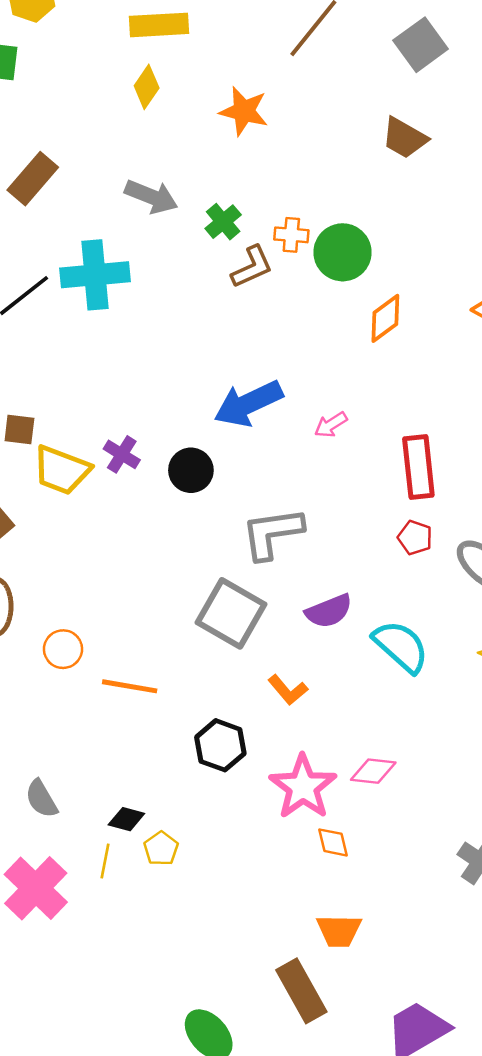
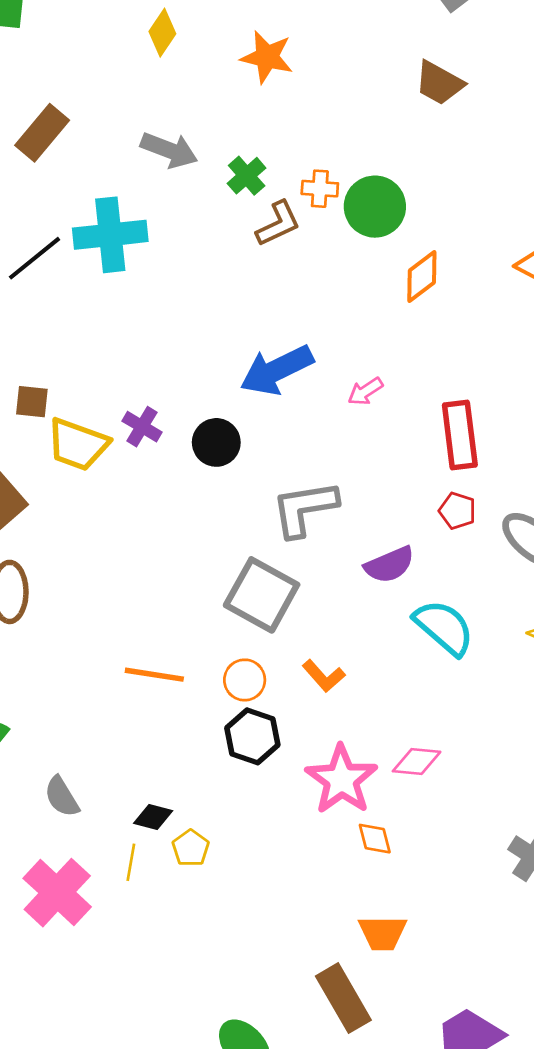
purple semicircle: (329, 611) -> (389, 565), moved
orange circle: (63, 649) -> (245, 680), moved

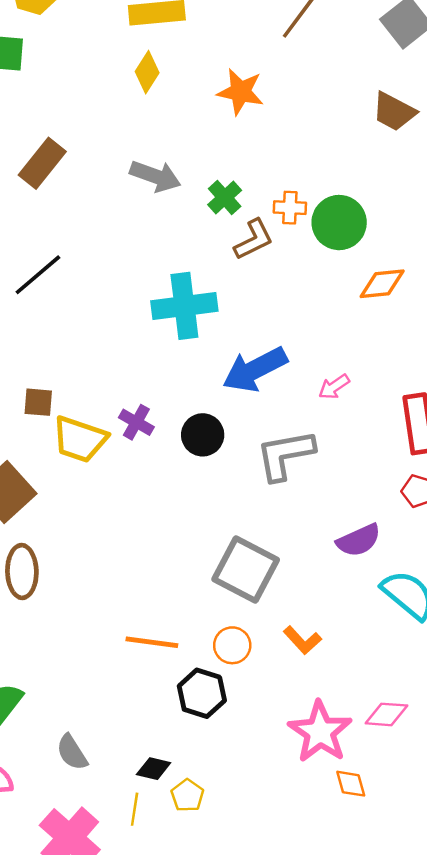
cyan cross: (110, 235) -> (184, 306), moved
orange diamond: (422, 277) -> (382, 284), turned 33
gray L-shape: (304, 508) -> (285, 455), moved
black hexagon: (252, 736) -> (202, 693), moved

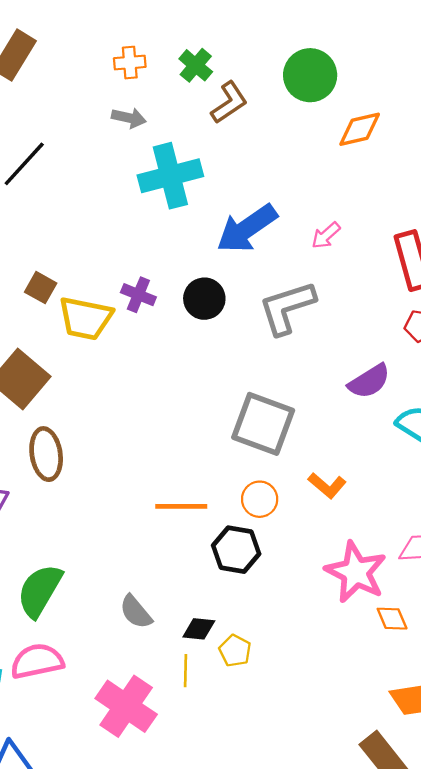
gray arrow: (155, 176) -> (129, 118), moved, size x0.7
orange cross: (290, 208) -> (130, 63), moved
brown square: (38, 402) -> (41, 288), turned 32
gray semicircle: (72, 752) -> (136, 612), moved

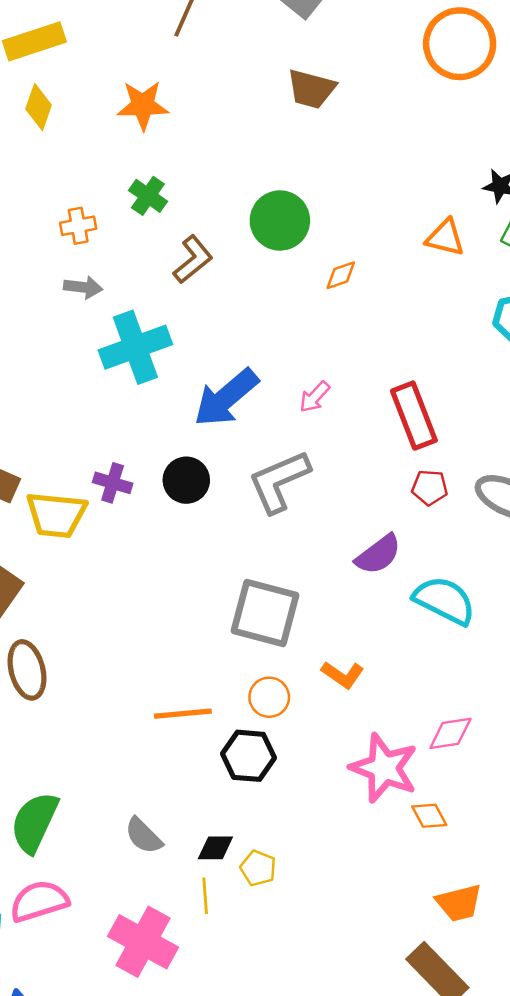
green cross: (196, 65) -> (148, 196), moved
orange diamond: (360, 129) -> (341, 275), size x0.7

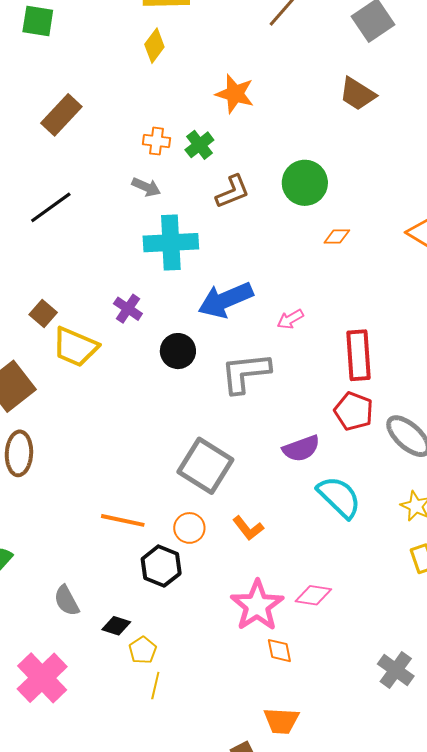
orange star: (143, 105) -> (235, 94), moved
green cross: (148, 196) -> (199, 145), moved
purple cross: (113, 483) -> (128, 309), moved
red pentagon: (430, 487) -> (354, 411), size x1.4
yellow line: (205, 896) -> (155, 686), moved

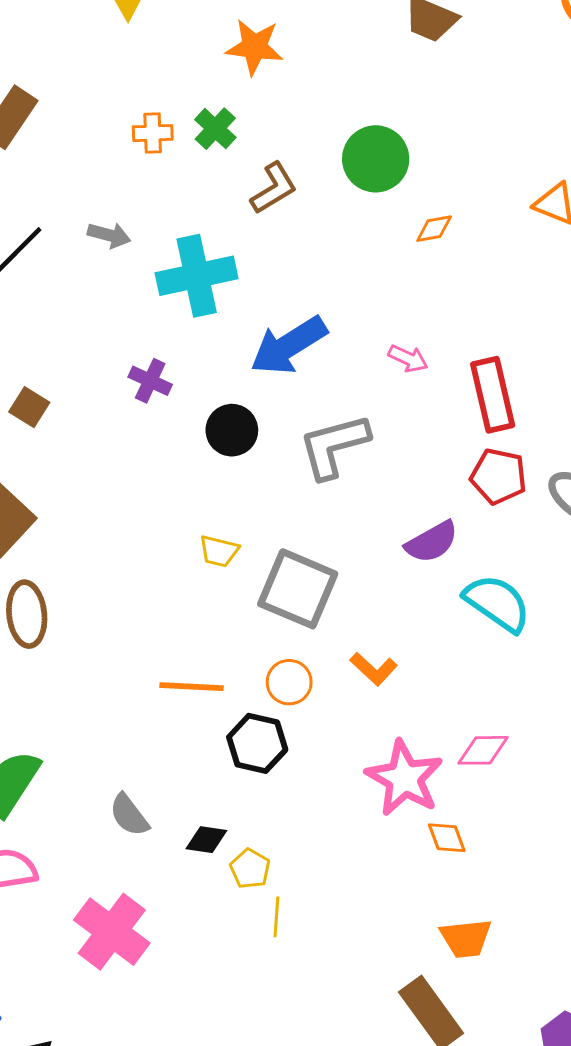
gray arrow: (146, 187) -> (109, 235), moved
pink arrow: (290, 319) -> (408, 358), moved, turned -116
yellow trapezoid: (75, 347) -> (219, 551), moved, size x0.6

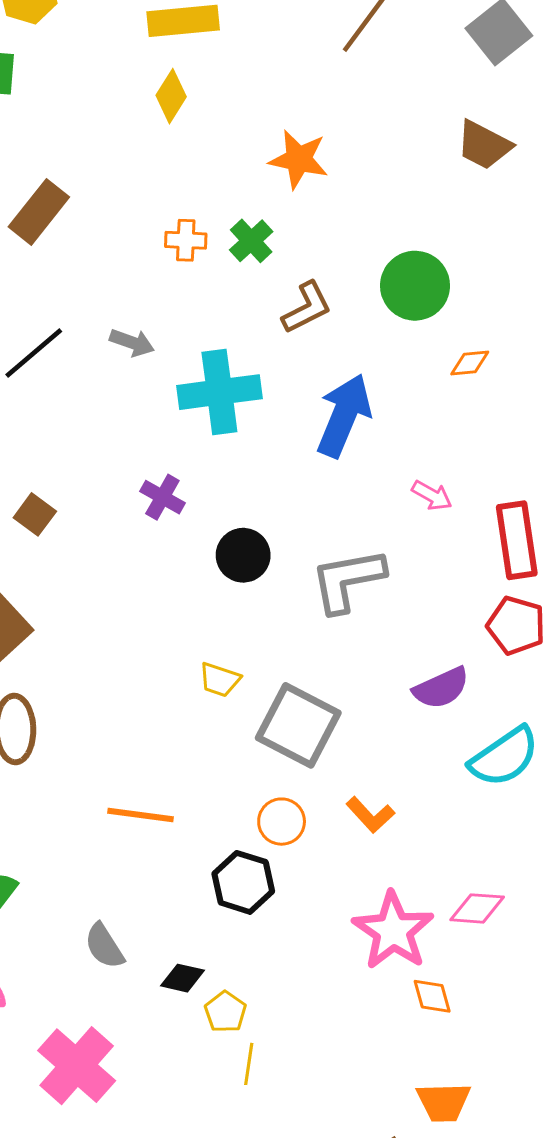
blue arrow: (289, 346) -> (344, 416), moved, turned 140
cyan semicircle: (497, 603) -> (504, 757), turned 106
orange line: (192, 687) -> (140, 815), moved

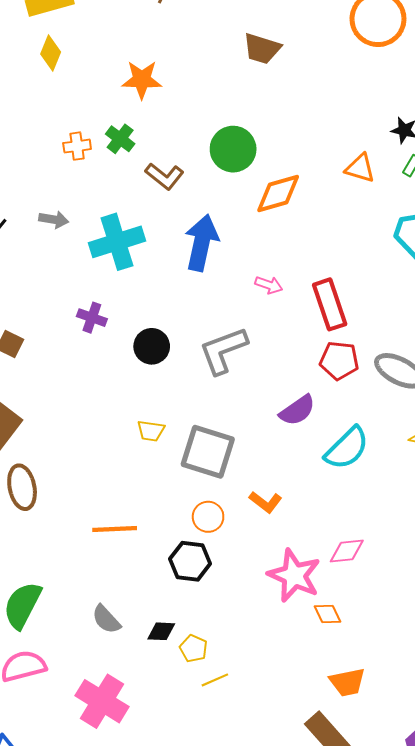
brown L-shape: (307, 308) -> (164, 176), turned 75
orange diamond: (470, 363) -> (278, 193), size x1.8
yellow line: (249, 1064) -> (215, 680), turned 68

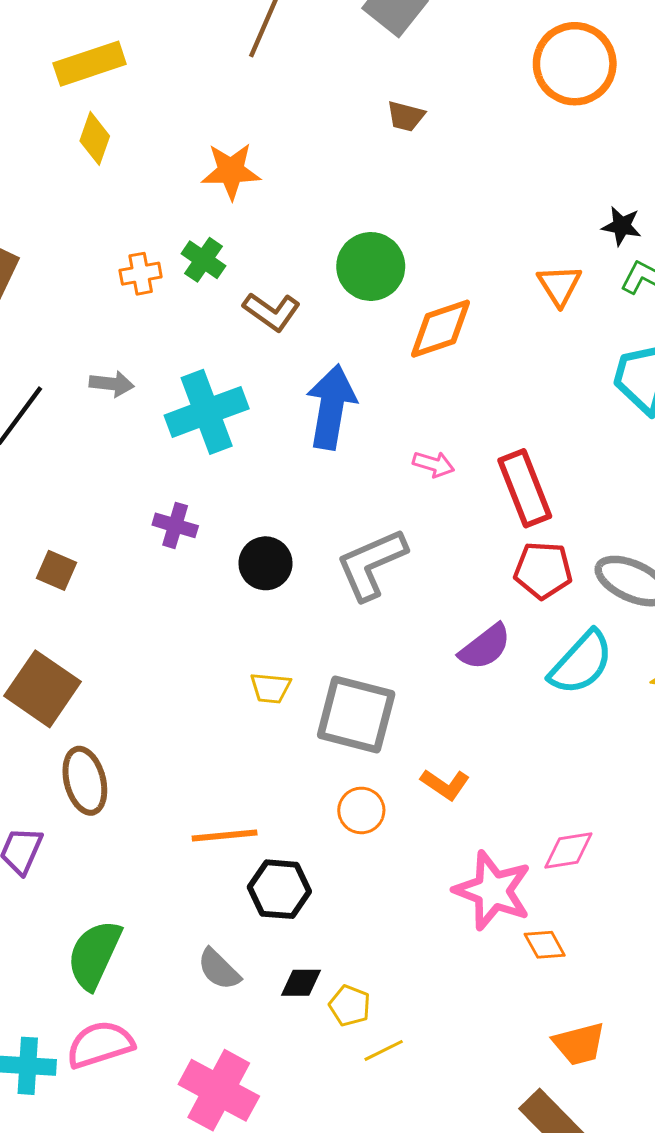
brown trapezoid: (262, 49) -> (406, 116), size x0.7
orange triangle: (360, 168) -> (559, 285), turned 44
cyan semicircle: (347, 448) -> (581, 663), moved
black hexagon: (190, 561) -> (279, 889), moved

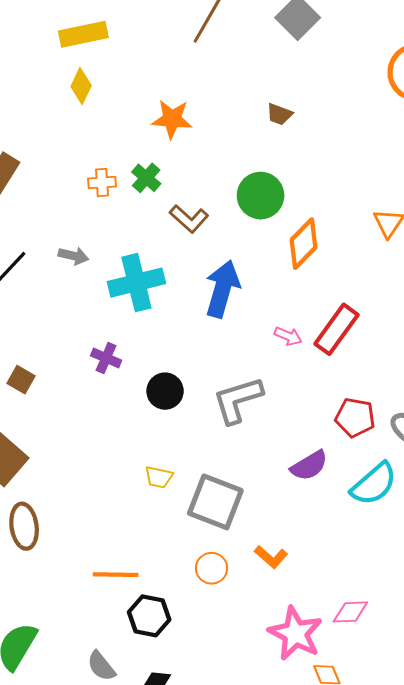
brown trapezoid: (406, 116) -> (279, 114), moved
orange diamond: (440, 329) -> (304, 244), turned -33
red rectangle: (525, 488) -> (336, 329), moved, turned 51

